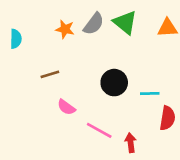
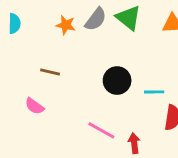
cyan semicircle: (16, 39) -> (14, 24), moved
brown line: (50, 74) -> (50, 72), turned 30
pink semicircle: (66, 107) -> (34, 106), moved

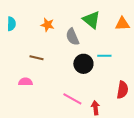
gray semicircle: (96, 19) -> (72, 37), moved, turned 120
cyan line: (154, 92) -> (104, 56), moved
pink semicircle: (34, 106) -> (25, 82), turned 144

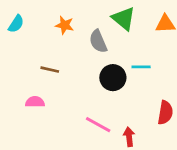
cyan semicircle: (11, 24) -> (16, 24), turned 32

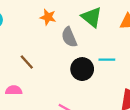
orange star: (65, 25) -> (48, 17), moved
brown line: (50, 70) -> (27, 62), turned 35

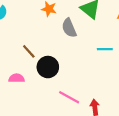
black circle: (82, 69) -> (48, 67), moved

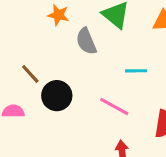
pink line: (69, 97) -> (114, 107), moved

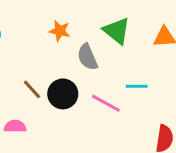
black circle: (57, 96) -> (63, 94), moved
pink line: (114, 107) -> (106, 103), moved

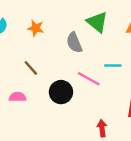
orange star: (60, 31) -> (36, 28), moved
black circle: (63, 94) -> (61, 92), moved

